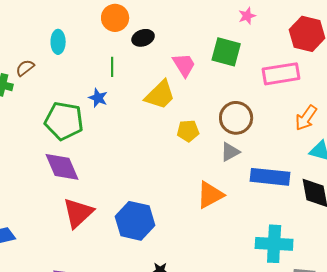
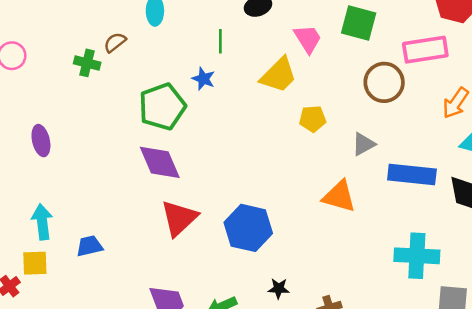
brown circle: (236, 118) -> (384, 82), moved
green pentagon: (64, 121) -> (162, 107), turned -30
orange triangle: (210, 195) -> (339, 196), turned 44

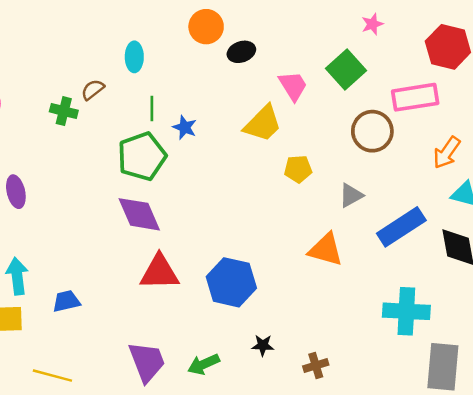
green square: (359, 23) -> (346, 69), turned 33
green line: (220, 41) -> (152, 109), moved
blue rectangle: (412, 175) -> (401, 227), turned -39
red triangle: (179, 218) -> (159, 272), turned 42

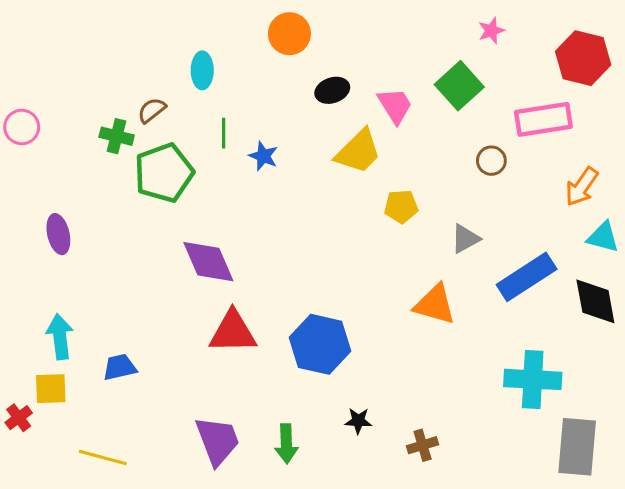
black ellipse: (241, 52) -> (332, 90), moved
brown circle: (372, 131) -> (491, 161), size x0.6
green pentagon: (142, 156) -> (164, 173), moved
green arrow: (204, 364) -> (286, 444), turned -68

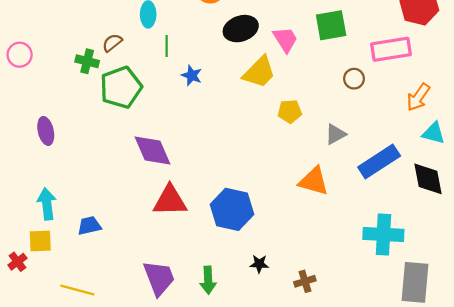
green square: (459, 86) -> (331, 25), turned 32
black ellipse: (332, 90) -> (241, 29), size x1.4
green line: (224, 133) -> (167, 46), moved

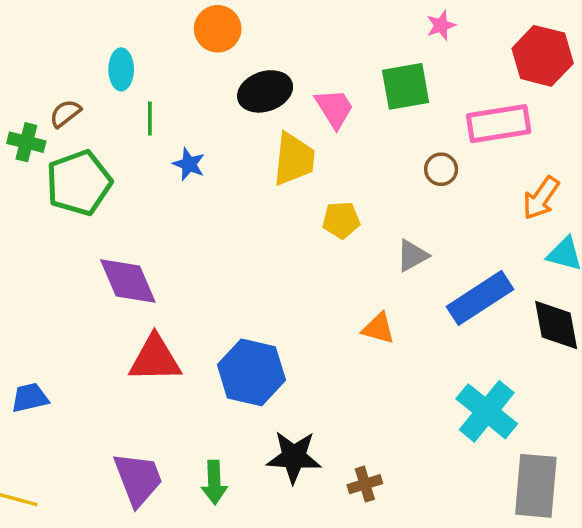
yellow trapezoid: (259, 72) -> (294, 159), turned -39
orange triangle: (314, 181) -> (378, 328), size x0.7
cyan cross: (383, 234) -> (487, 411), turned 36
black star: (259, 264) -> (294, 457), size x1.8

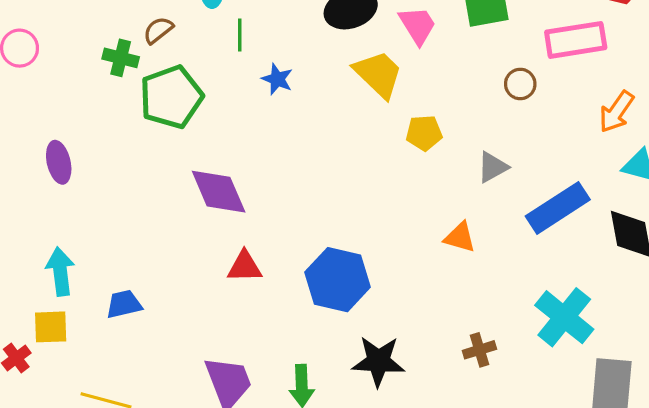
yellow trapezoid: (294, 159) -> (378, 74), turned -52
red triangle: (155, 359) -> (245, 267), size x0.7
brown cross: (365, 484) -> (479, 350), moved

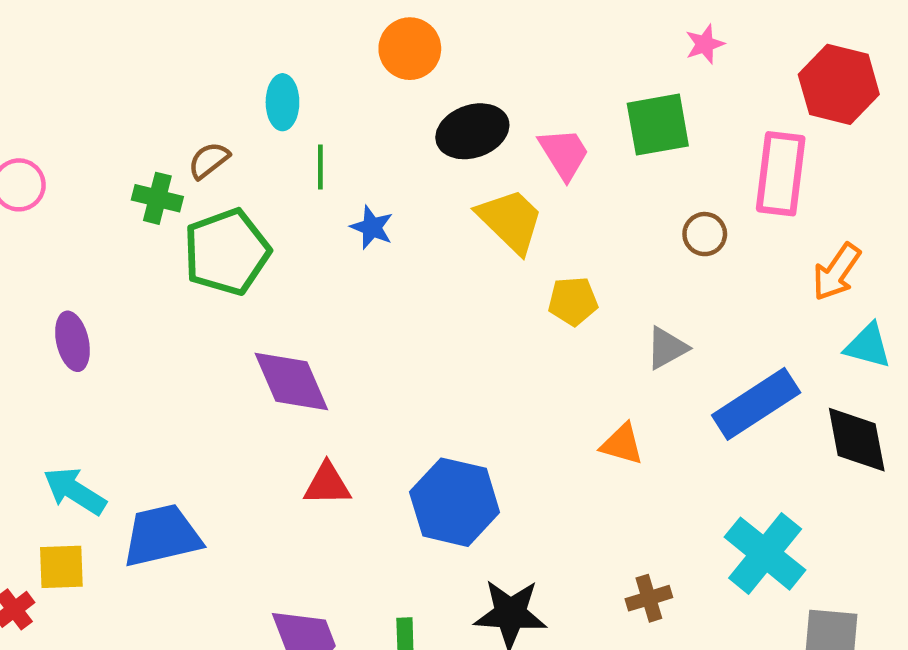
pink rectangle: (576, 40) -> (781, 174), turned -74
cyan arrow: (60, 272) -> (75, 491), turned -51
blue trapezoid: (124, 304) -> (162, 536), size x1.6

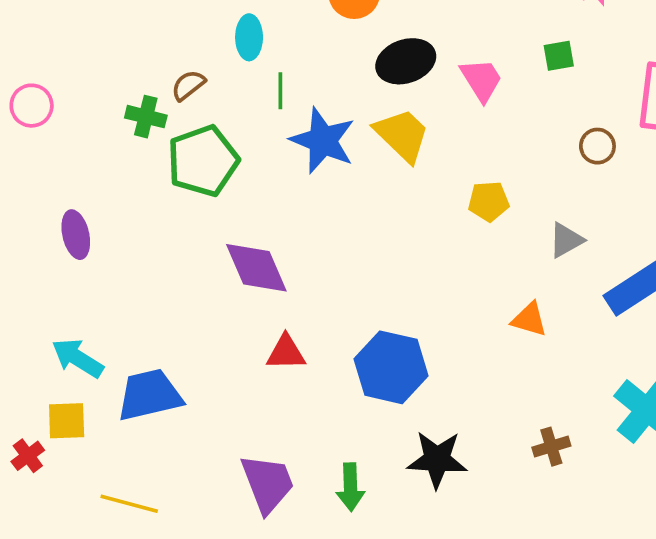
green square: (658, 125) -> (559, 56), size x0.6
yellow trapezoid: (510, 221) -> (402, 135), moved
blue star: (372, 227) -> (323, 141), size x1.8

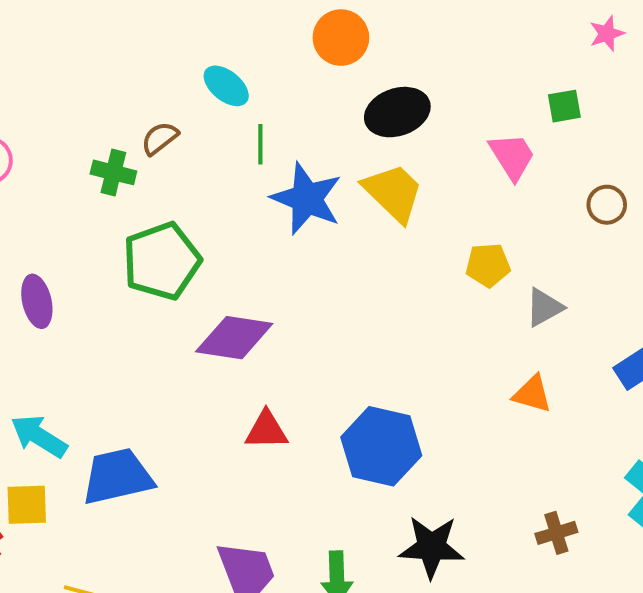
cyan ellipse: (249, 37) -> (226, 86), turned -51
pink trapezoid: (481, 80) -> (512, 156), moved
green pentagon: (203, 161) -> (162, 261), moved
gray triangle: (566, 240) -> (544, 307), moved
purple diamond: (256, 268) -> (234, 338), turned -58

